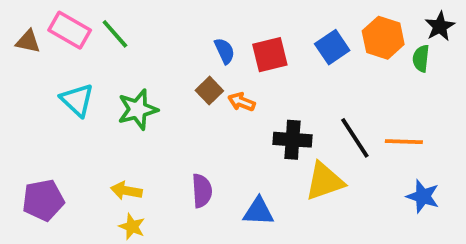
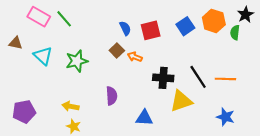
brown triangle: (28, 41) -> (16, 43), moved
purple semicircle: (202, 191) -> (112, 96), moved
blue star: (423, 196) -> (225, 117), moved

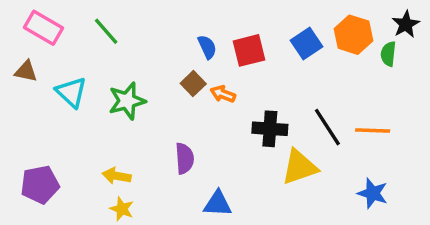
pink rectangle: (39, 17) -> (43, 28), moved
blue triangle: (144, 118) -> (218, 204), moved

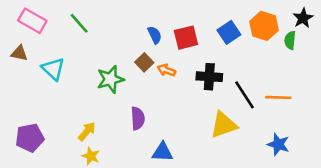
green star: (127, 101) -> (110, 79), moved
black cross: (270, 129) -> (209, 77), moved
yellow arrow: (117, 176) -> (87, 131), turned 120

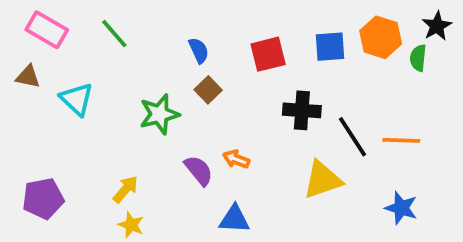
blue square: (229, 32) -> (330, 47), turned 30
blue semicircle: (155, 35) -> (199, 50), moved
orange arrow: (166, 70) -> (236, 159), moved
purple semicircle: (138, 118) -> (199, 170), turned -35

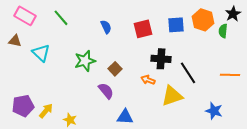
brown square: (208, 90) -> (115, 69), moved
orange line: (401, 140) -> (230, 75), moved
orange arrow: (236, 159) -> (148, 80), moved
yellow arrow: (126, 189) -> (46, 111), moved

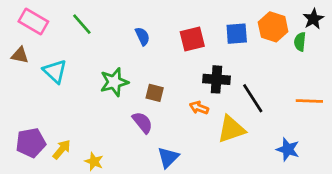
brown square: (115, 69) -> (155, 93), turned -32
blue triangle: (125, 117) -> (168, 157), turned -48

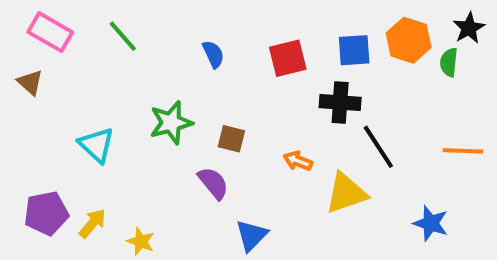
brown triangle: (20, 55) -> (30, 82), turned 30
cyan triangle: (55, 71) -> (97, 145), moved
black cross: (216, 79) -> (340, 103), moved

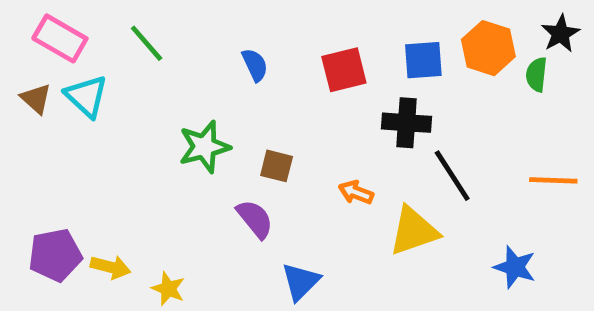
cyan triangle: (97, 145) -> (86, 96), moved
yellow arrow: (92, 223) -> (110, 267), turned 64

